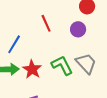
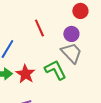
gray trapezoid: (86, 63) -> (71, 53), moved

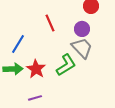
green L-shape: (55, 70) -> (66, 65), turned 85

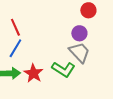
red line: (50, 23) -> (15, 27), moved
green L-shape: (66, 65) -> (63, 69), turned 65

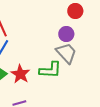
green L-shape: (63, 69) -> (50, 70), turned -30

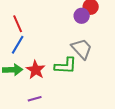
purple circle: (66, 34) -> (82, 16), moved

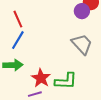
green L-shape: (66, 66) -> (66, 81), moved
red star: (36, 70) -> (41, 78), moved

